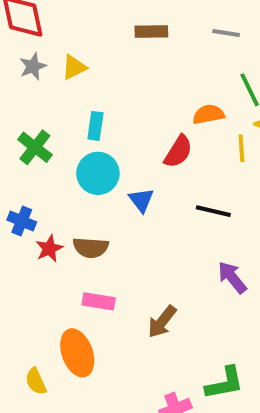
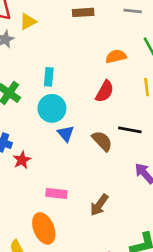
yellow triangle: (74, 67) -> (28, 22), moved
orange semicircle: (208, 114) -> (116, 56), moved
blue triangle: (141, 200) -> (66, 134), moved
brown semicircle: (91, 248) -> (102, 141), moved, turned -135

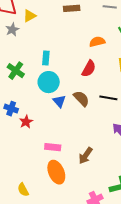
brown semicircle: (102, 141) -> (81, 98), moved
orange ellipse: (44, 228) -> (56, 172), moved

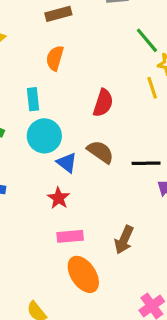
orange semicircle: (97, 42) -> (55, 58), moved, turned -49
black line: (108, 98) -> (146, 163), moved
red star: (26, 122) -> (58, 198), moved

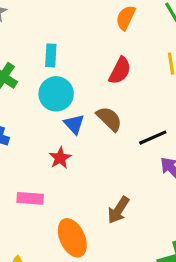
orange semicircle: (55, 58) -> (126, 18), moved
black line: (146, 163) -> (153, 138), turned -32
pink rectangle: (70, 236) -> (30, 198), moved

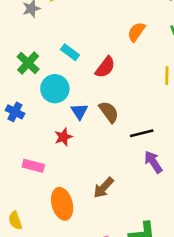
cyan rectangle: (51, 55) -> (70, 52), turned -66
red semicircle: (120, 71) -> (105, 67), moved
cyan circle: (56, 94) -> (55, 89), moved

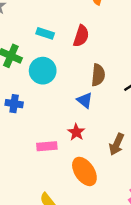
blue triangle: (79, 111) -> (85, 100), moved
brown semicircle: (109, 112) -> (98, 75), turned 60
red star: (63, 137) -> (76, 132), moved

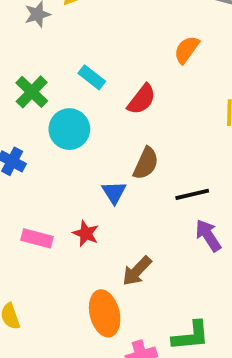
red star: (76, 132) -> (86, 233), turned -30
orange ellipse: (84, 171) -> (105, 313), moved

